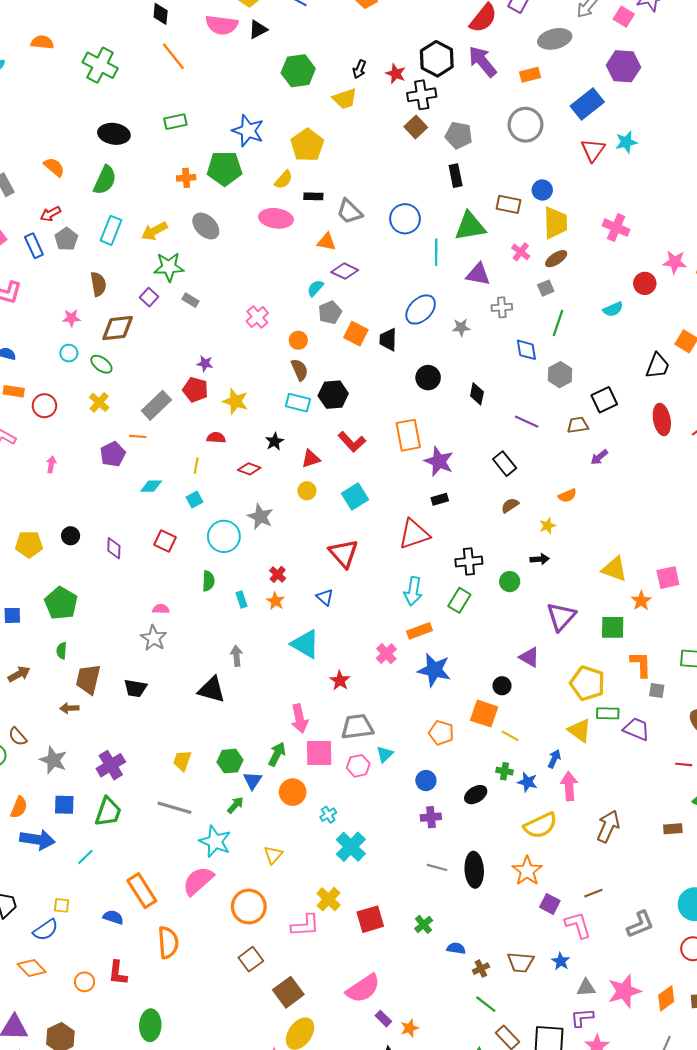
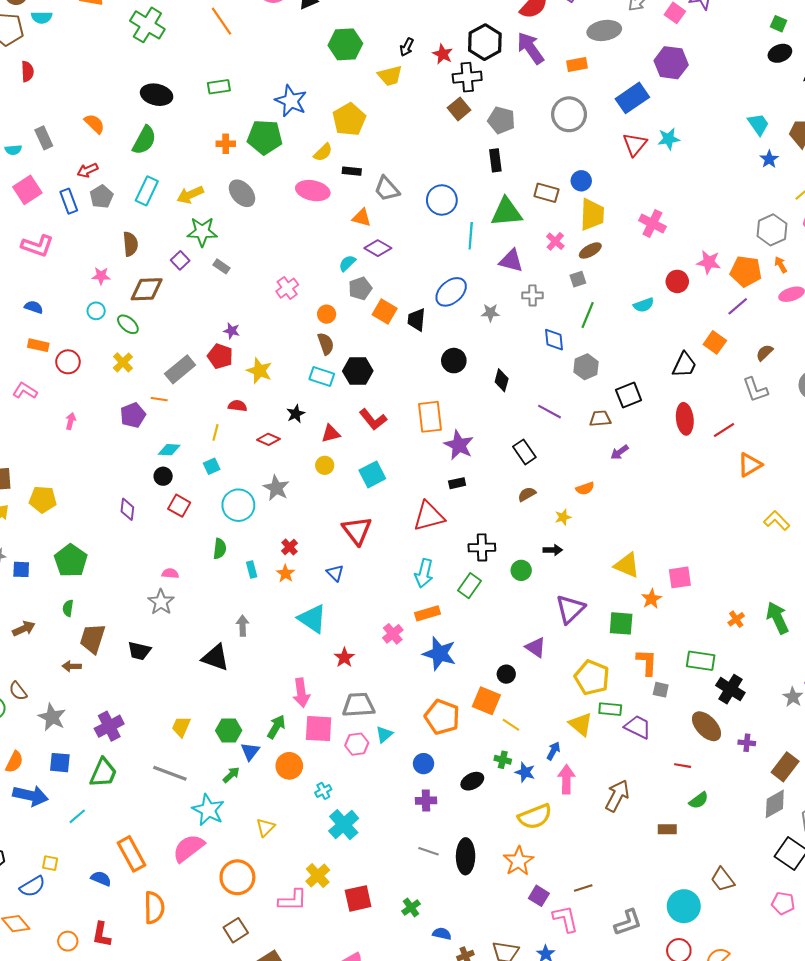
black circle: (71, 536) -> (163, 476), moved
orange pentagon: (441, 733) -> (442, 717), size x1.4
brown arrow: (608, 826) -> (617, 796), moved

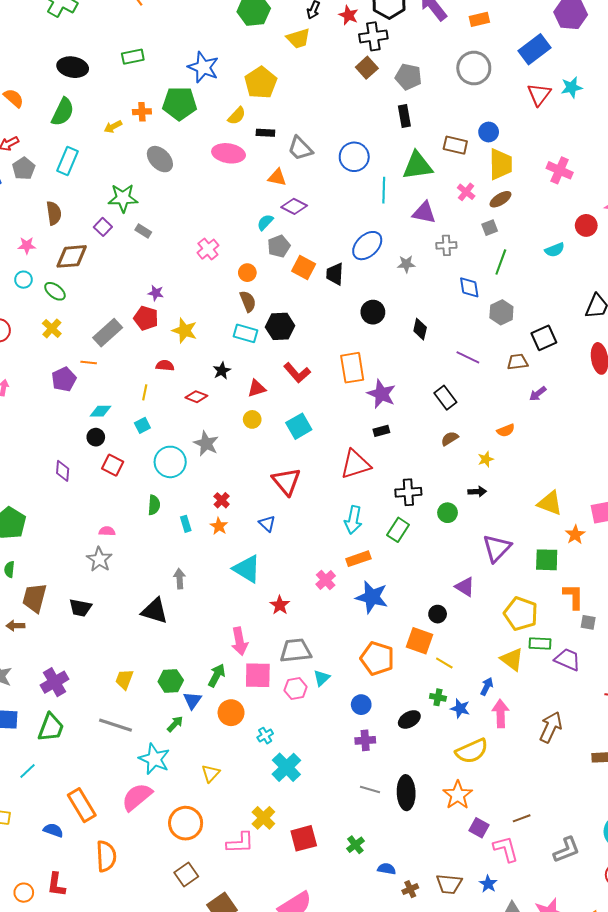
yellow arrow: (190, 195) -> (113, 127), moved, size x0.7

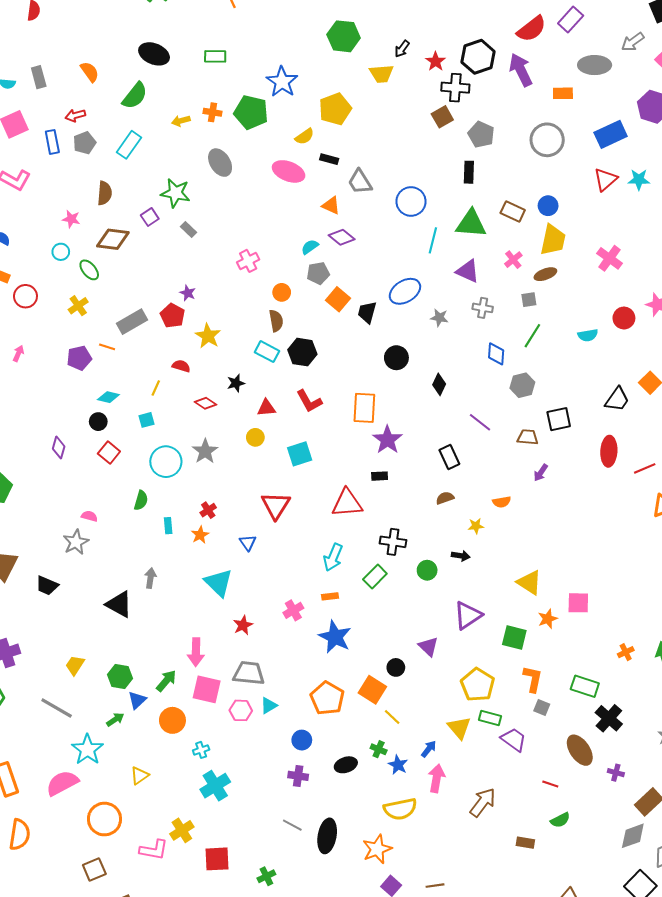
purple arrow: (538, 394) -> (541, 473), turned -30
orange rectangle: (358, 559) -> (330, 596), size x0.7

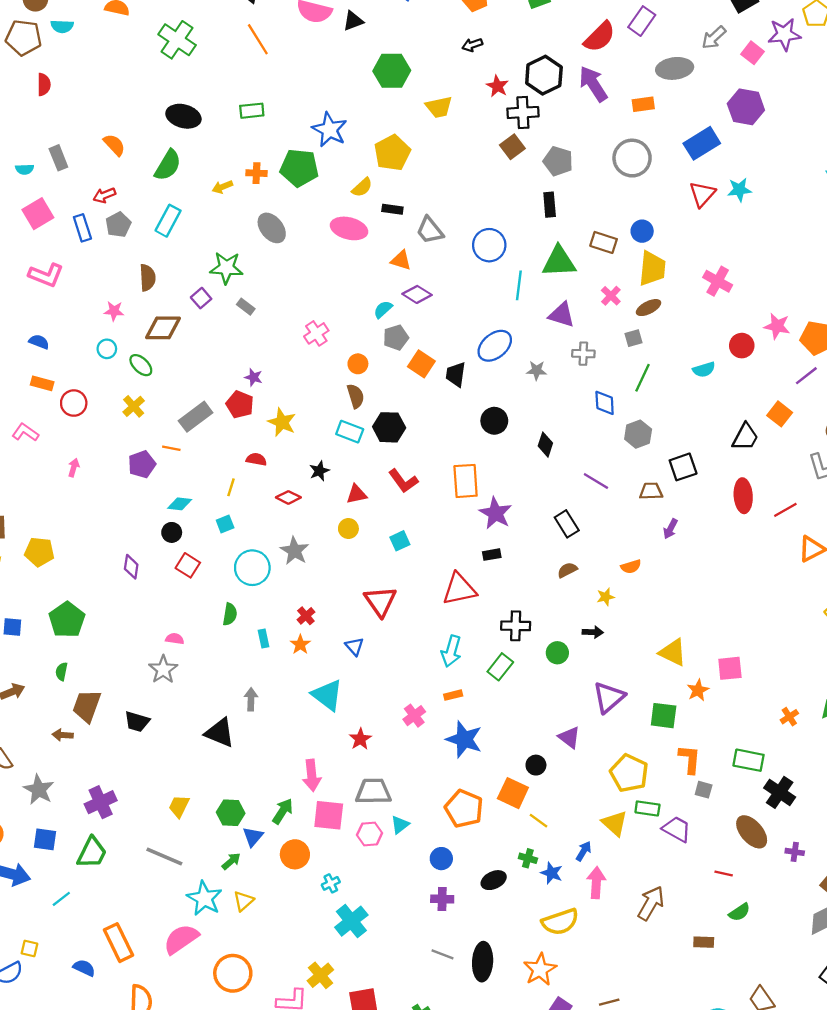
black arrow: (402, 49) -> (472, 45), moved, turned 42
cyan square: (300, 454) -> (400, 541), size x0.7
yellow triangle: (140, 776) -> (244, 901), moved

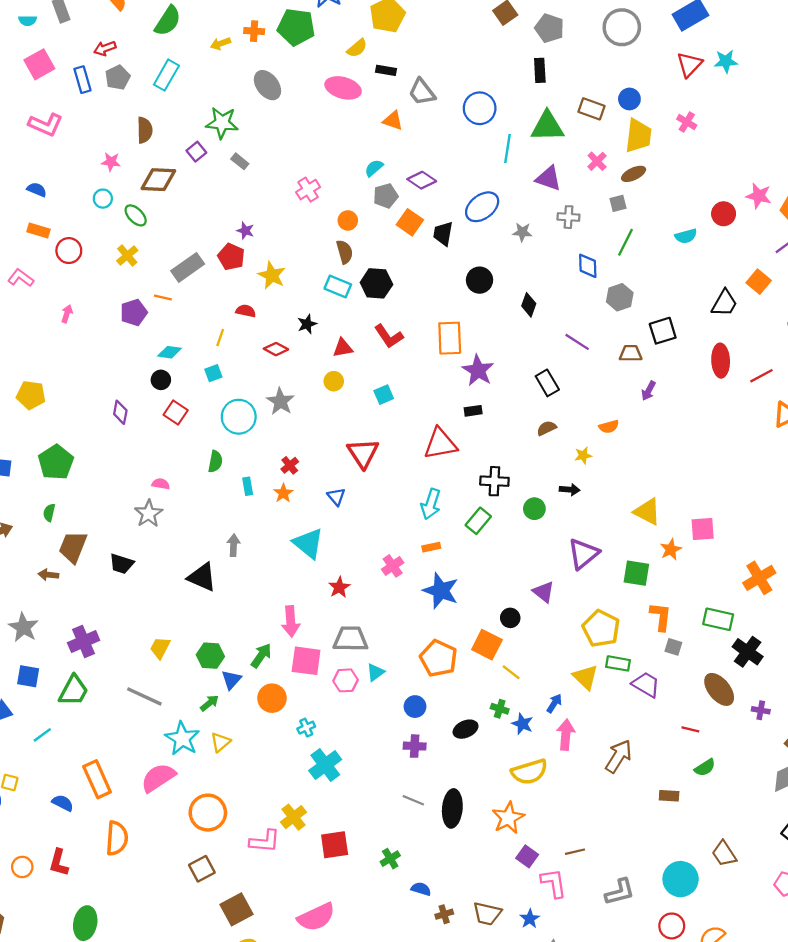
pink cross: (718, 281) -> (687, 122), moved, size x0.7
purple diamond: (417, 294) -> (422, 180), moved
orange cross: (789, 717) -> (759, 578), size x1.8

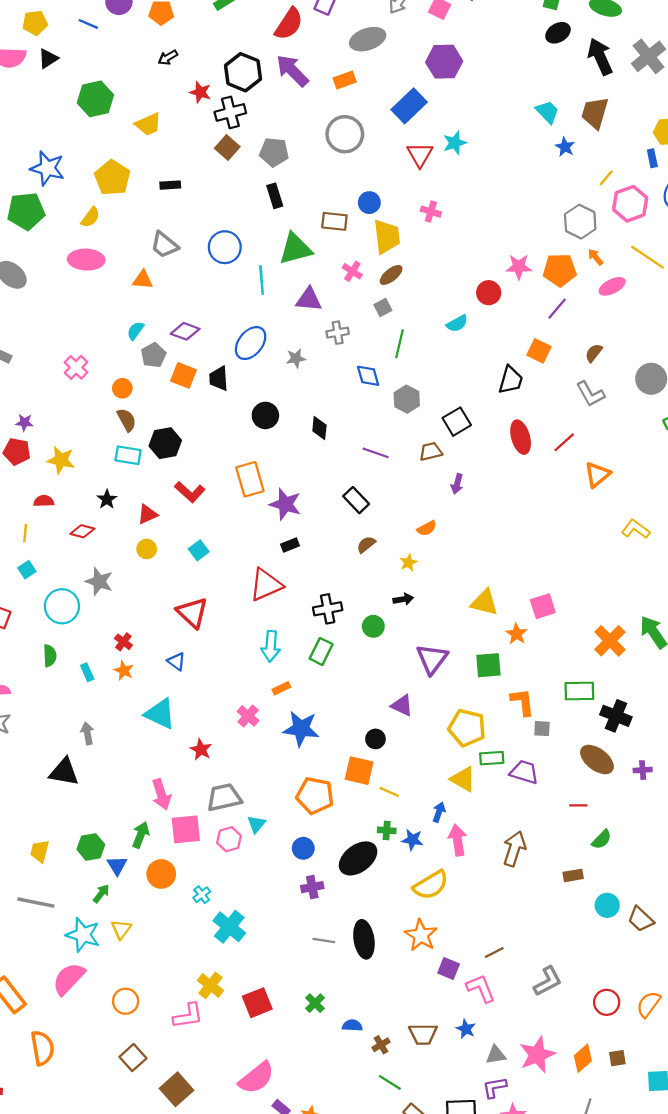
black rectangle: (386, 70) -> (170, 185), moved
black ellipse: (466, 729) -> (358, 858), size x1.6
orange circle: (208, 813) -> (126, 1001), size x0.7
cyan circle: (681, 879) -> (607, 905), moved, size x0.7

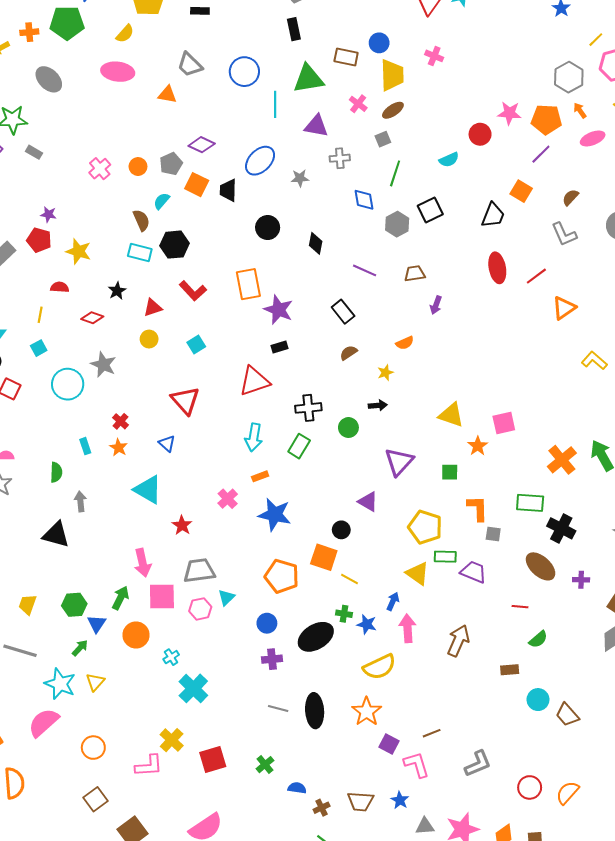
cyan semicircle: (135, 331) -> (162, 201), moved
orange circle: (122, 388) -> (138, 167), moved
black square: (457, 422) -> (430, 210), moved
green semicircle: (50, 656) -> (56, 472), moved
green square: (488, 665) -> (450, 472), size x0.7

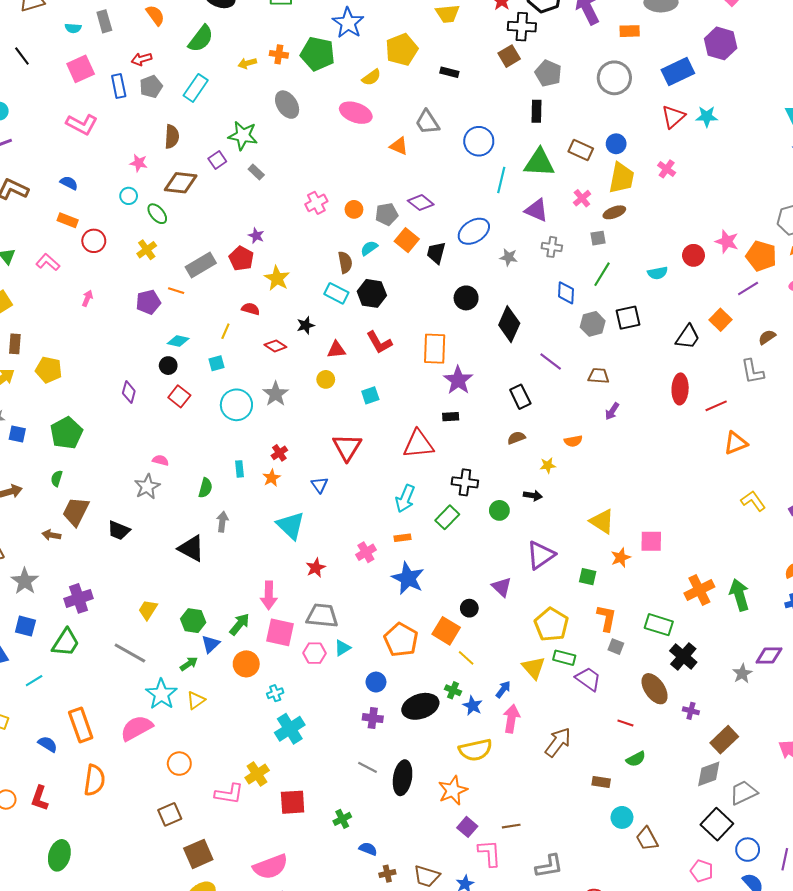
black diamond: (316, 243) -> (509, 324), size x1.6

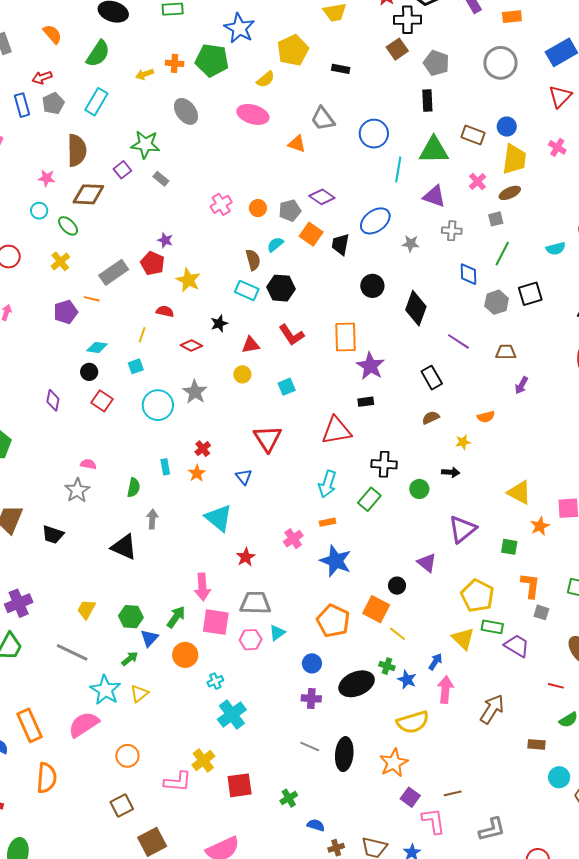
brown semicircle: (172, 137) -> (77, 150), size x1.4

